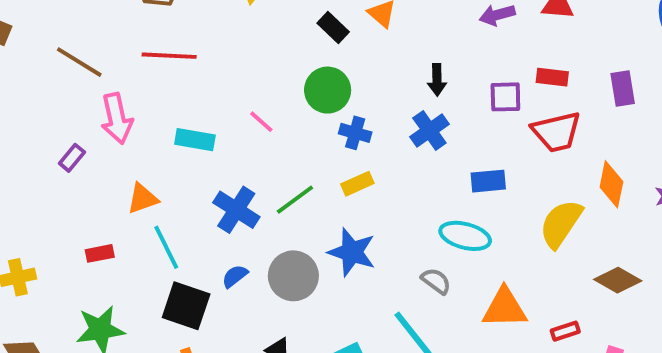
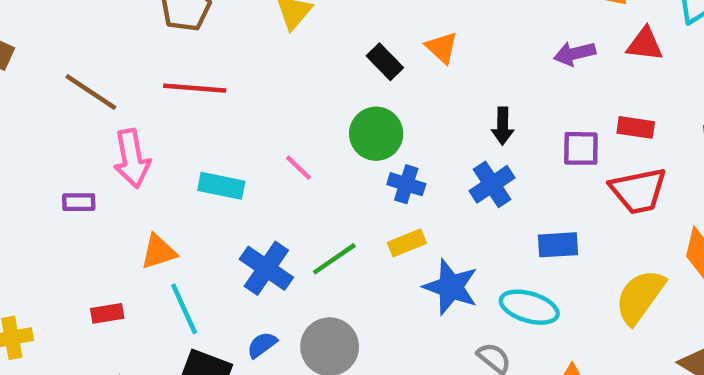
purple rectangle: (72, 158) -> (79, 202), turned 48
blue star: (352, 252) -> (451, 287), moved

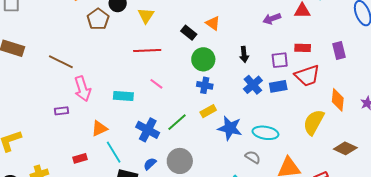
red line: (195, 88) -> (147, 51), moved
green circle: (376, 134) -> (203, 59), moved
blue cross: (492, 184) -> (253, 85), moved
blue rectangle: (558, 245) -> (278, 86), moved

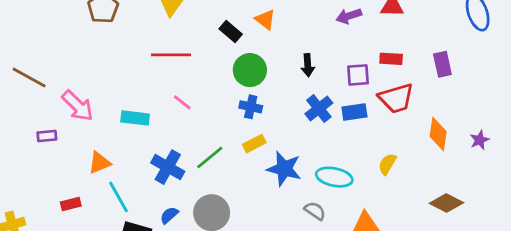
brown line: (61, 62) -> (29, 77), moved
pink arrow: (83, 89) -> (78, 106), turned -30
yellow semicircle: (314, 122) -> (387, 164), moved, size x0.6

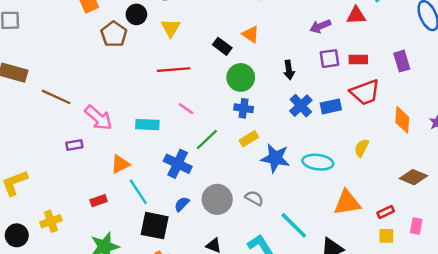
purple square: (358, 75) -> (329, 59), moved
green line: (210, 157) -> (207, 140), moved
gray semicircle: (315, 211) -> (254, 198), moved

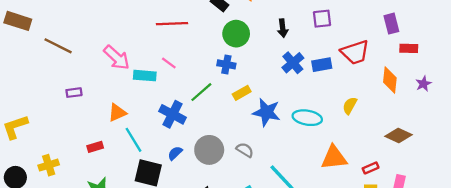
red rectangle: (358, 60) -> (409, 48), moved
blue cross: (244, 108) -> (226, 64), moved
pink line: (186, 109) -> (169, 63), moved
pink arrow: (98, 118) -> (117, 58), moved

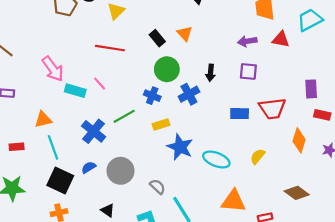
blue cross: (293, 63) -> (189, 94), moved
gray semicircle: (245, 150) -> (158, 187), moved

